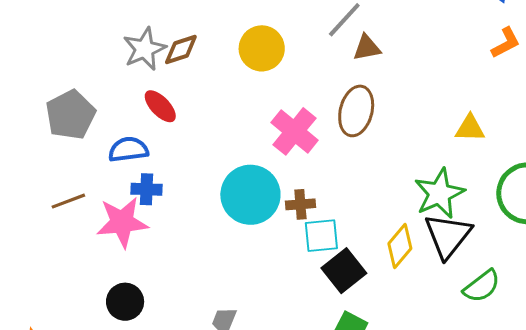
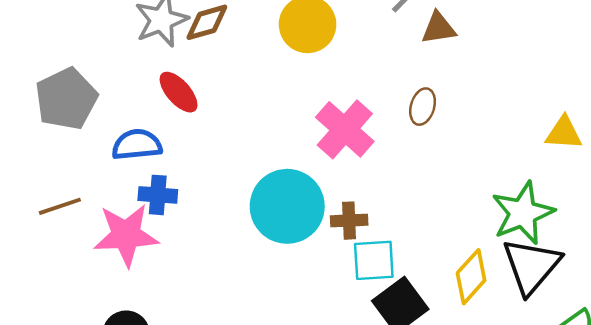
brown ellipse: (356, 111) -> (423, 107), size x0.6

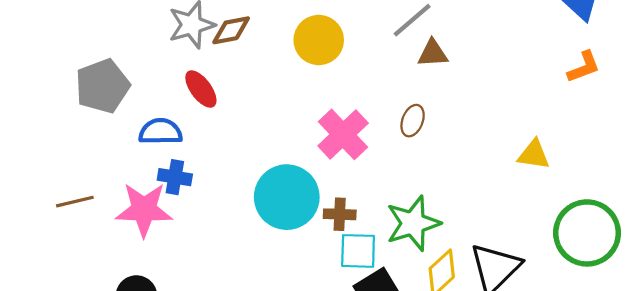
brown line: (60, 206) -> (75, 202), moved
green star: (523, 213) -> (413, 223), moved

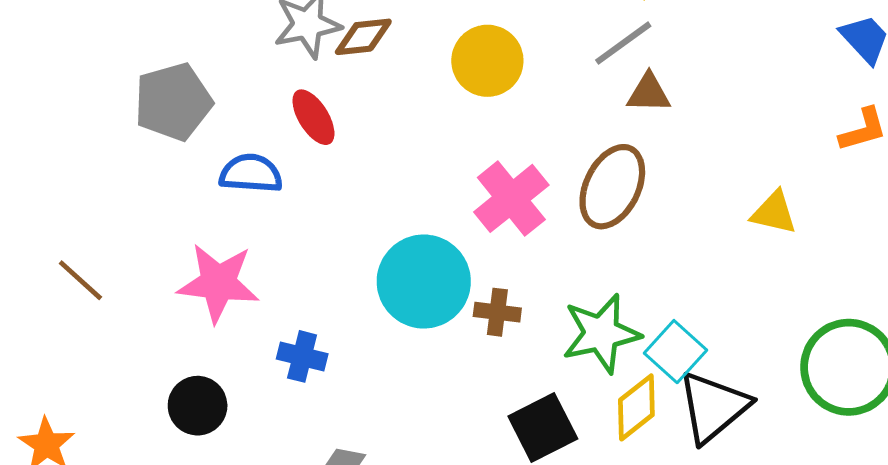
brown ellipse: (413, 121) -> (612, 187), size x1.8
yellow triangle: (534, 155) -> (774, 213), moved
blue cross: (175, 177) -> (302, 356), moved
brown line: (75, 202) -> (80, 280), moved, turned 51
cyan square: (358, 251) -> (675, 352), moved, turned 36

